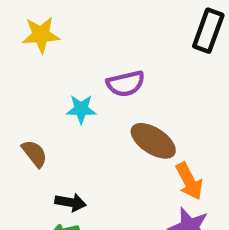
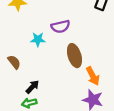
brown ellipse: (153, 141) -> (74, 56), turned 40
black arrow: (71, 202) -> (32, 87), turned -56

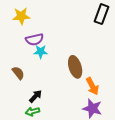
purple semicircle: (60, 26) -> (34, 39), moved

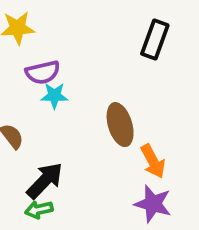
black rectangle: (101, 14) -> (155, 40), moved
black arrow: (36, 96) -> (45, 181), size x1.5

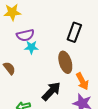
black rectangle: (155, 40) -> (74, 32), moved
black arrow: (45, 181) -> (51, 91), moved

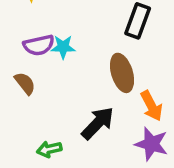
purple semicircle: (25, 35) -> (39, 45), moved

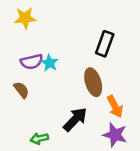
cyan star: (63, 47) -> (50, 63), turned 30

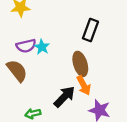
brown semicircle: (21, 90) -> (17, 71), size x1.5
orange arrow: (115, 107) -> (84, 85), moved

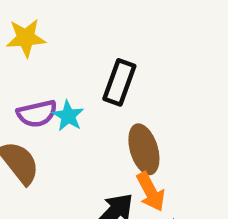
black rectangle: (90, 30) -> (119, 82), moved

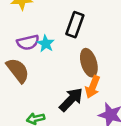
orange arrow: (151, 192) -> (93, 87), turned 50

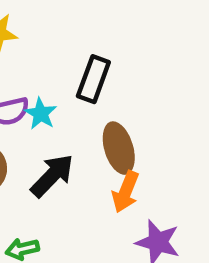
black arrow: (71, 100) -> (52, 176), moved

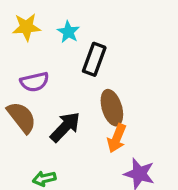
cyan star: (41, 114) -> (68, 32), moved

